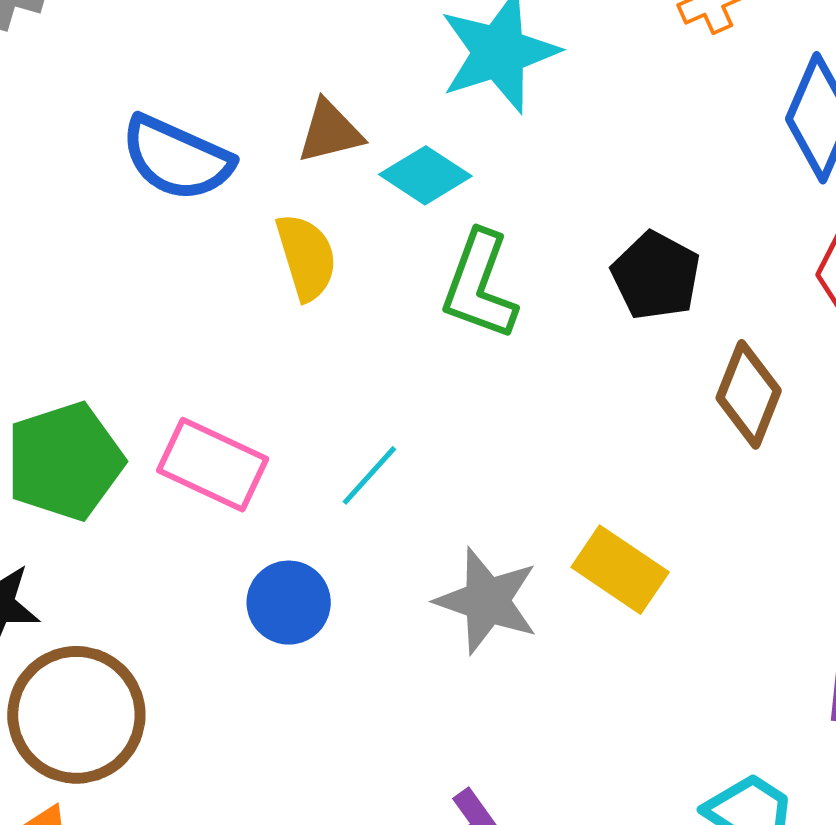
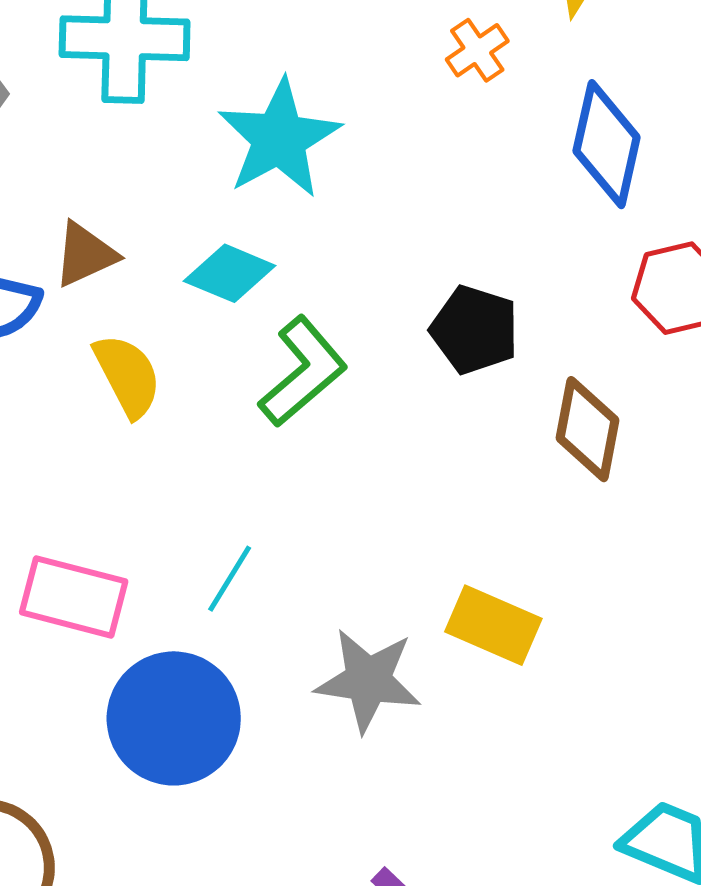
brown triangle: (330, 132) -> (85, 254), moved
green L-shape: (479, 285) -> (303, 372), turned -140
blue circle: (289, 603) -> (174, 718), size x1.6

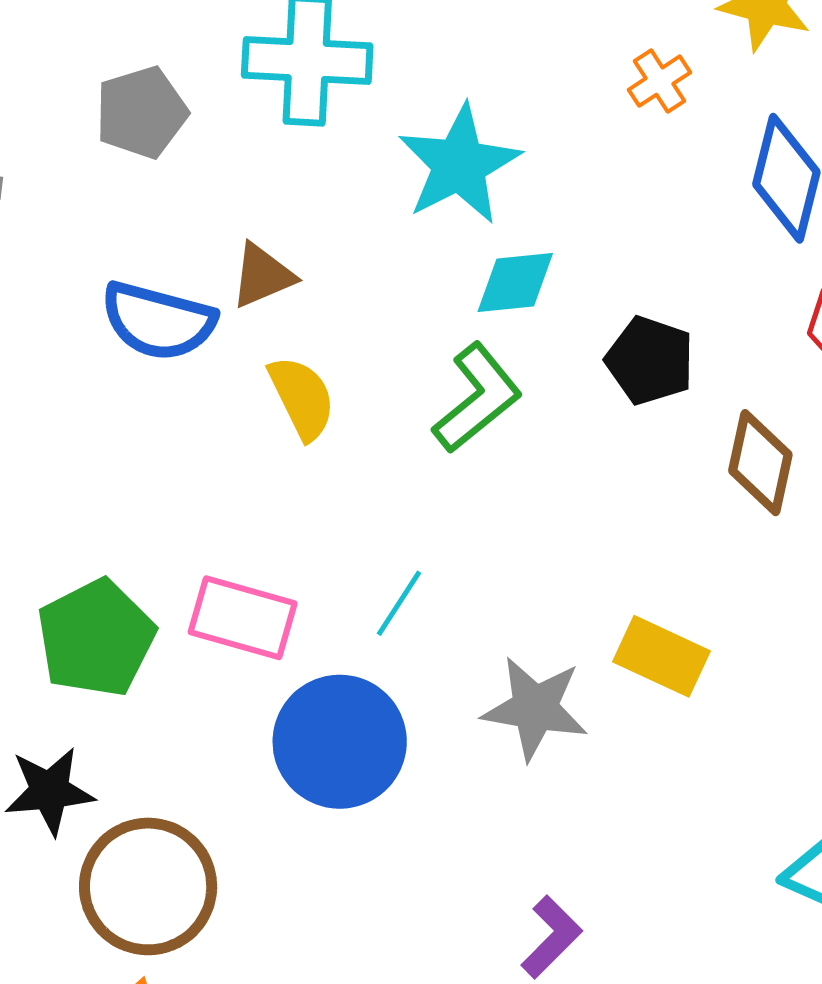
cyan diamond: (230, 273) -> (515, 282), moved, turned -30

